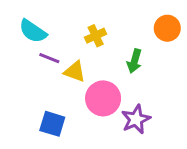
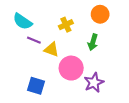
orange circle: (167, 28) -> (100, 14), moved

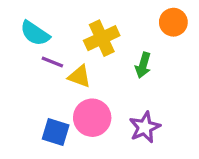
orange circle: (100, 14) -> (173, 22), moved
yellow cross: (66, 25) -> (102, 38), size x1.5
pink circle: (71, 68) -> (92, 118), moved

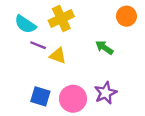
yellow cross: (102, 38) -> (61, 18), moved
green arrow: (143, 65) -> (104, 48), turned 108
pink circle: (92, 118) -> (73, 99), moved

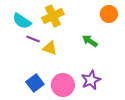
blue square: (40, 96) -> (35, 83), turned 36

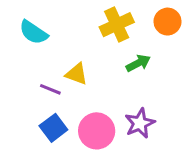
yellow cross: (53, 16) -> (117, 25), moved
purple line: (33, 39) -> (50, 89), moved
green arrow: (90, 41) -> (138, 63), turned 119

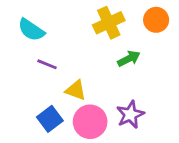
yellow triangle: (77, 74) -> (76, 90), moved
purple line: (50, 89) -> (47, 64), moved

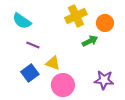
orange circle: (156, 20) -> (105, 23), moved
purple star: (130, 115) -> (104, 80), moved, turned 30
blue square: (50, 119) -> (30, 73), moved

